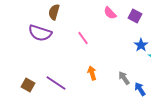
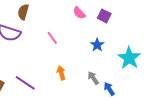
blue star: (141, 45) -> (97, 45), moved

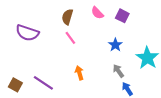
brown semicircle: (23, 12) -> (67, 17), moved
gray arrow: (93, 78) -> (118, 71), moved

